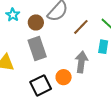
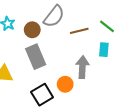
brown line: (81, 27) -> (79, 31), turned 36

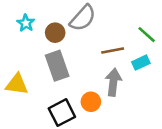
brown line: (79, 31) -> (113, 50), moved
cyan rectangle: (104, 50) -> (141, 63), turned 56

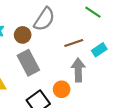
green line: (147, 35) -> (93, 12), moved

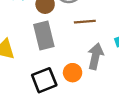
brown line: (74, 43) -> (85, 22), moved

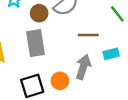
brown line: (85, 22) -> (88, 35), moved

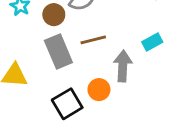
brown line: (88, 35) -> (93, 40), moved

